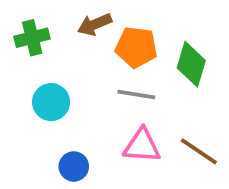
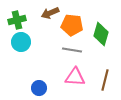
cyan circle: (51, 102) -> (21, 42), moved
brown line: (199, 151) -> (105, 80), turned 70

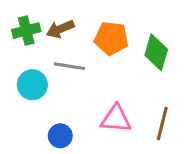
brown arrow: (50, 13) -> (60, 29), moved
cyan circle: (21, 42) -> (32, 85), moved
gray line: (72, 50) -> (70, 66), moved

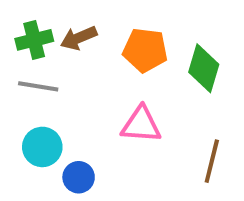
gray line: (70, 66) -> (38, 86), moved
cyan circle: (32, 85) -> (42, 147), moved
pink triangle: (116, 119) -> (141, 125), moved

